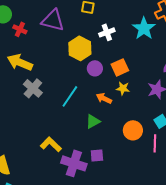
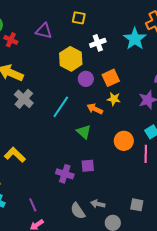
purple triangle: (53, 20) -> (44, 31), size x0.7
green triangle: (93, 121) -> (84, 132), turned -49
yellow L-shape: (51, 144) -> (15, 155), moved
purple cross: (74, 163) -> (65, 174), size x0.7

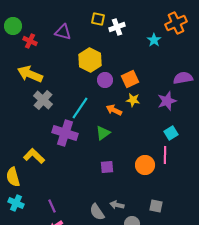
cyan star: (135, 39) -> (154, 40), size x0.6
white cross: (98, 43) -> (117, 27), moved
green triangle: (84, 132) -> (103, 133), turned 42
orange circle: (124, 141) -> (145, 165), moved
purple cross: (65, 174) -> (65, 133), moved, size x1.4

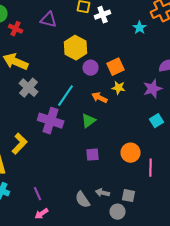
pink line: (165, 155) -> (151, 168), moved
yellow L-shape: (34, 156) -> (20, 144), turned 90
gray square: (156, 206) -> (129, 196), moved

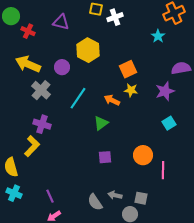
cyan star: (140, 28) -> (158, 36), moved
purple circle: (91, 68) -> (62, 67), moved
purple cross: (51, 121) -> (42, 124), moved, size x0.7

